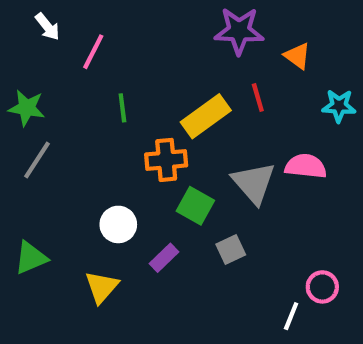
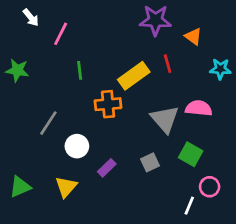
gray line: (37, 160) -> (48, 123), moved
green square: (195, 206) -> (191, 154), moved
green triangle: (31, 258) -> (20, 187), moved

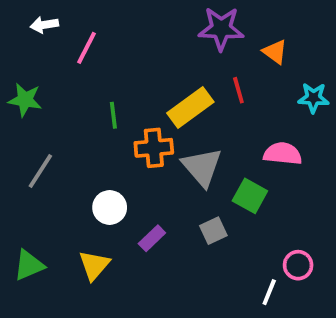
white arrow: (31, 18) -> (44, 25), turned 120
green line: (80, 70) -> (113, 115), moved
gray triangle: (165, 119) -> (202, 167), moved
gray line: (48, 123) -> (40, 171), moved
green square: (191, 154) -> (250, 196), moved

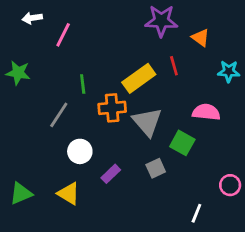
gray line: (40, 171) -> (59, 115), moved
yellow triangle: (94, 265) -> (69, 194), turned -40
pink circle: (298, 265) -> (230, 185), moved

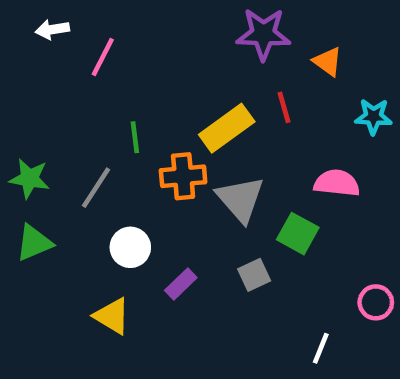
green star: (18, 73) -> (29, 179), moved
green triangle: (21, 194) -> (34, 243), moved

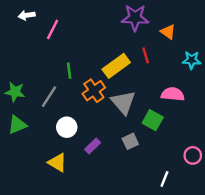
orange cross: (183, 176) -> (94, 91), turned -30

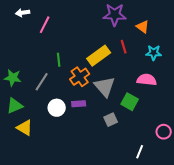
cyan star: (192, 60) -> (154, 53), moved
purple rectangle: (93, 146) -> (79, 104), moved, turned 40
yellow triangle: (57, 163) -> (25, 128), moved

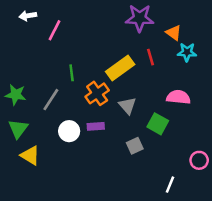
cyan star: (154, 53) -> (187, 52), moved
gray triangle: (105, 87) -> (127, 106), size x0.7
green triangle: (15, 106) -> (18, 129), turned -30

